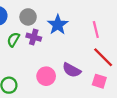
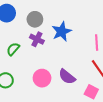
green semicircle: (13, 40) -> (13, 49), moved

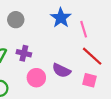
blue star: (62, 31) -> (61, 18), moved
purple cross: (37, 39) -> (24, 53), moved

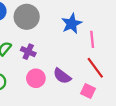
gray circle: (16, 20) -> (27, 17), size x1.5

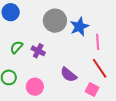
gray circle: (27, 17) -> (55, 21), moved
pink circle: (36, 78) -> (35, 87), moved

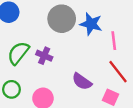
blue star: (79, 27) -> (91, 24), turned -30
green semicircle: (16, 47) -> (18, 53), size x1.5

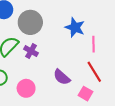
gray circle: (62, 19) -> (30, 22), moved

